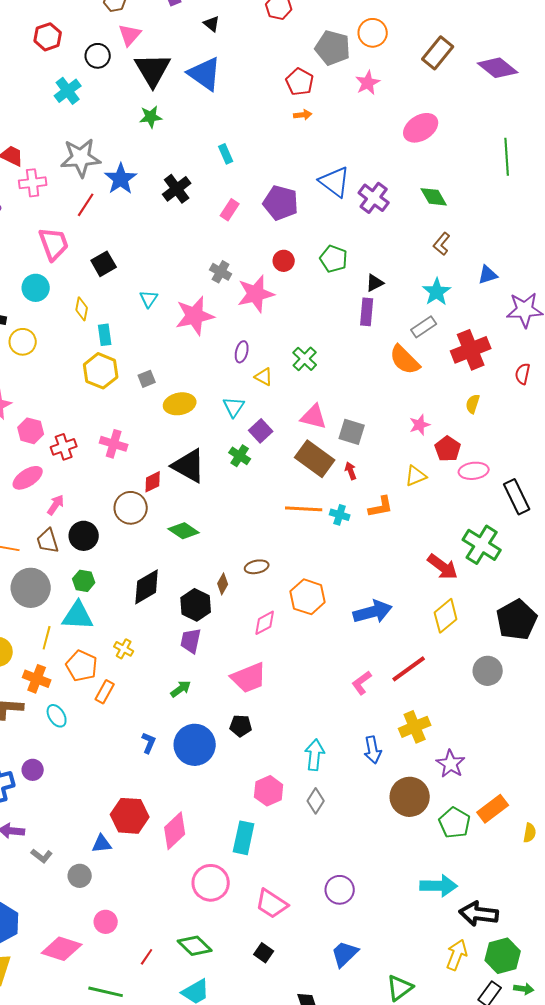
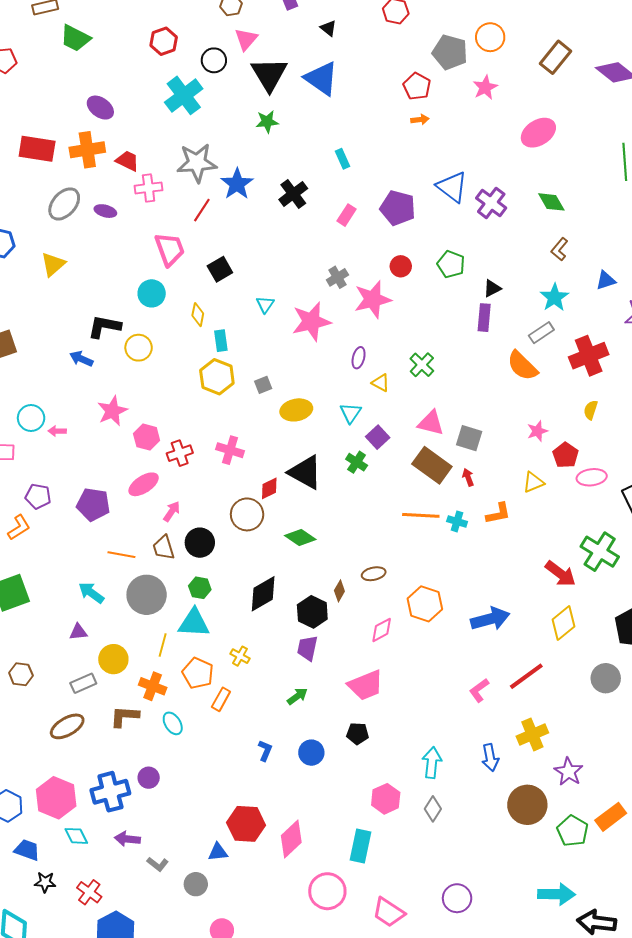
cyan cross: (68, 91) -> (184, 95), size x1.4
gray cross: (221, 272) -> (337, 277), turned 30
blue circle: (195, 745) -> (311, 753), size x0.6

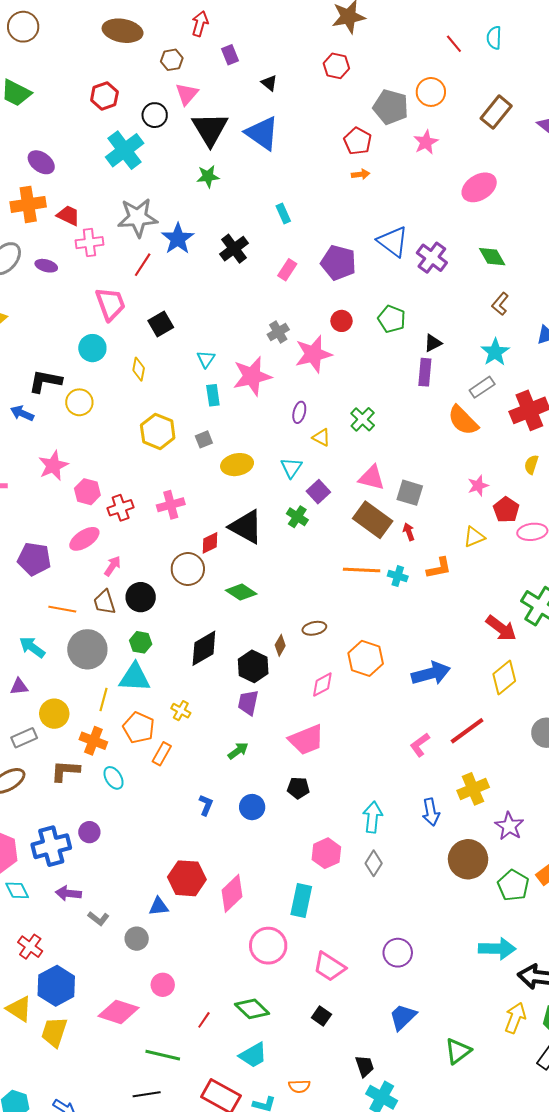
cyan rectangle: (221, 341) -> (213, 395), moved
pink cross: (230, 450) -> (171, 505), turned -32

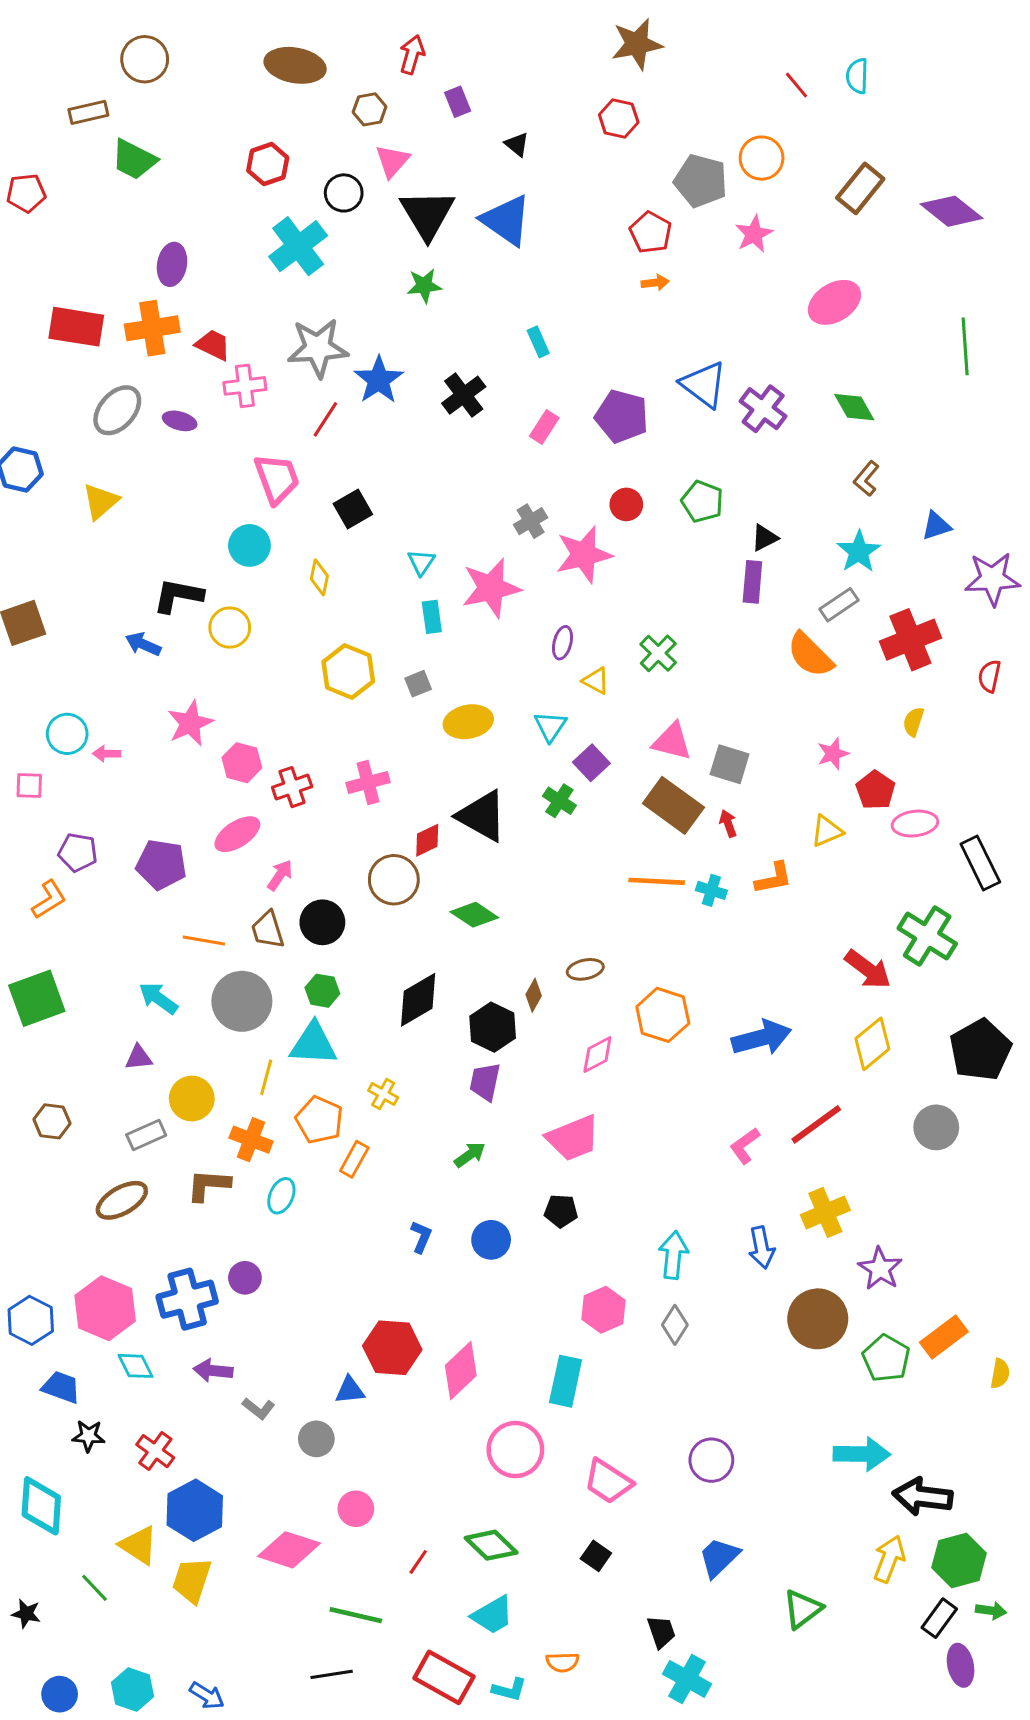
purple ellipse: (41, 162) -> (172, 264), turned 64
cyan ellipse: (114, 778) -> (281, 1196), turned 55

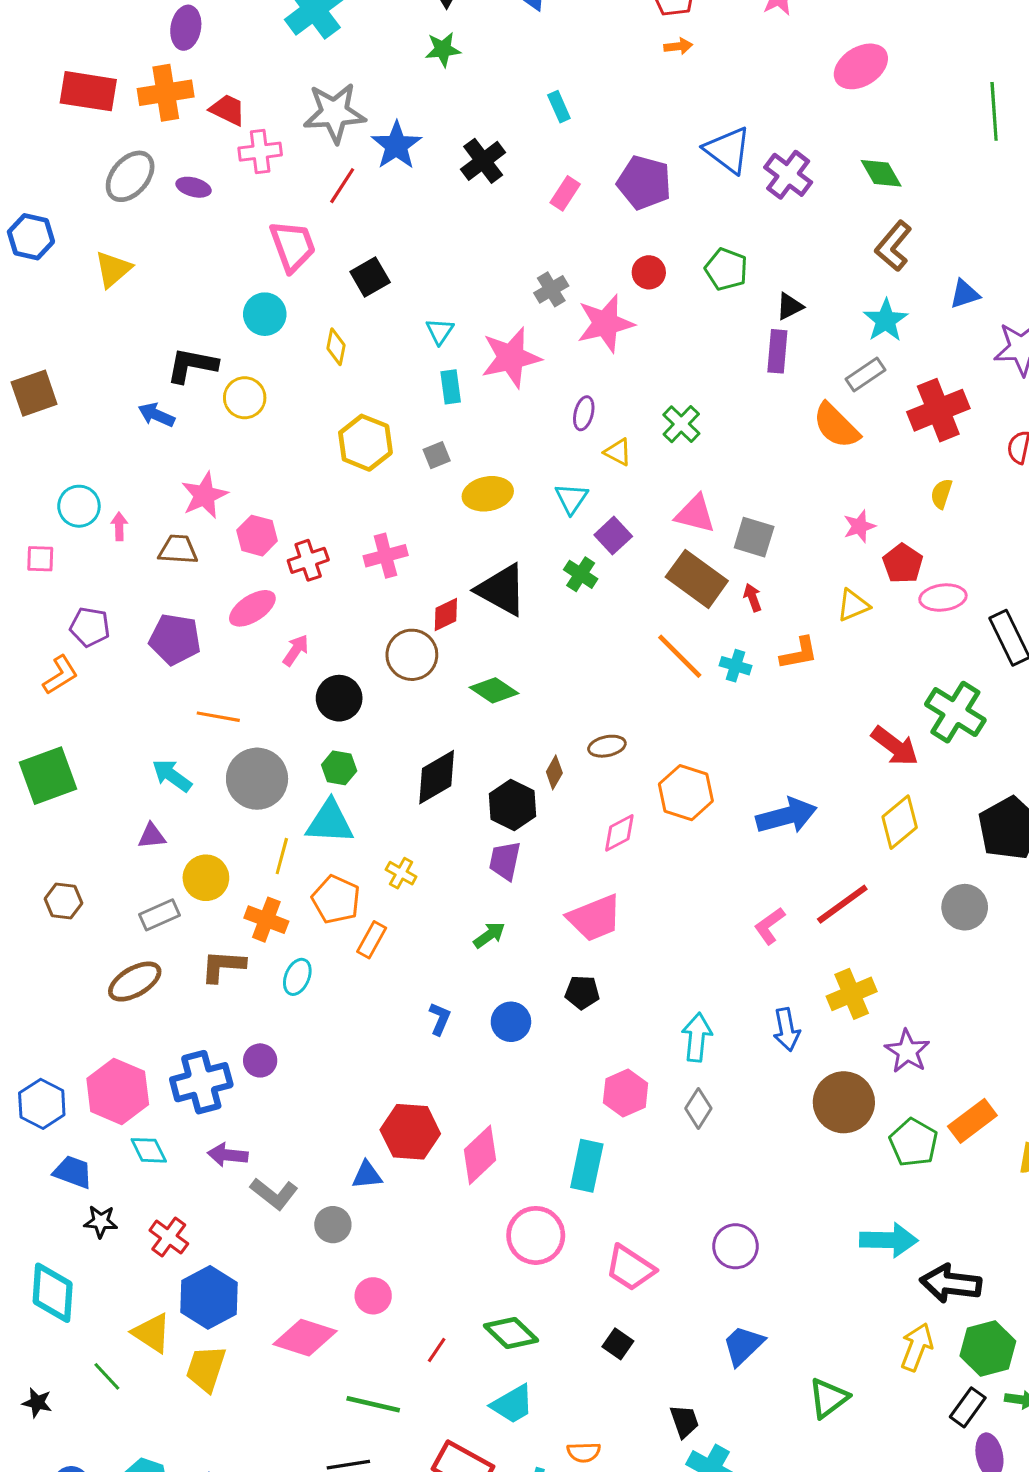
brown L-shape: (866, 479) -> (893, 246), size x1.4
pink arrow: (107, 754) -> (119, 526), turned 88
orange line: (657, 881) -> (680, 656), turned 42
brown trapezoid: (268, 930) -> (178, 550), moved, turned 111
gray L-shape: (259, 1408) -> (274, 1194), size x1.4

